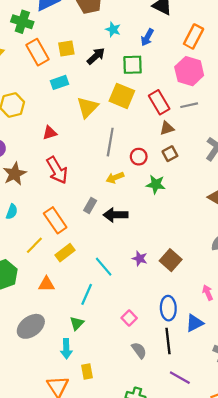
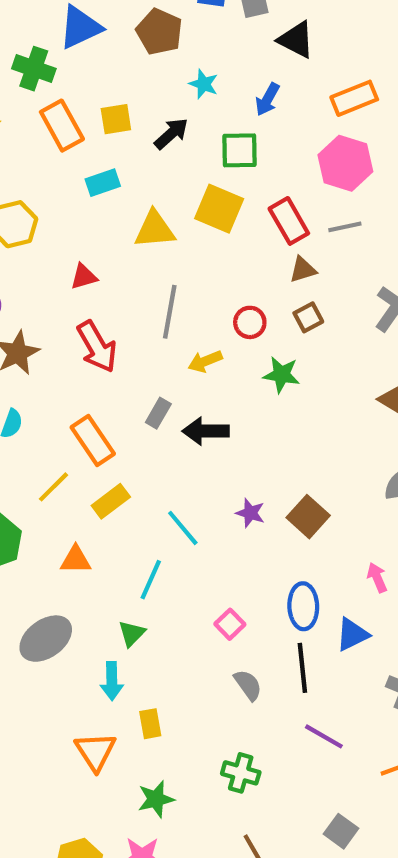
orange rectangle: (194, 36) -> (354, 98), turned 40
yellow triangle: (87, 107) -> (155, 229), turned 40
gray line: (110, 142) -> (170, 312), moved

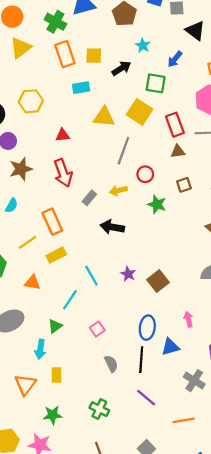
gray line: (170, 312) -> (123, 151), moved
brown square: (308, 317) -> (184, 185), moved
gray rectangle: (158, 413) -> (89, 198), moved
pink square: (230, 624) -> (97, 329), moved

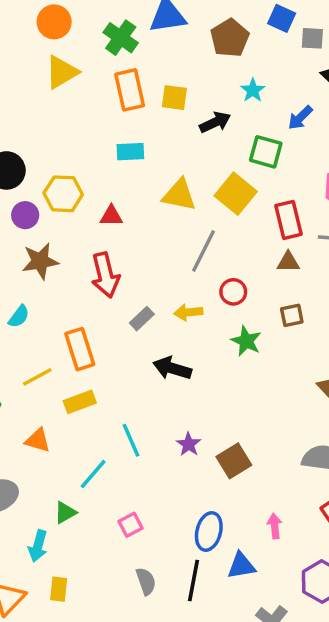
cyan rectangle: (81, 88) -> (130, 152), moved
yellow hexagon: (31, 101) -> (63, 194), moved

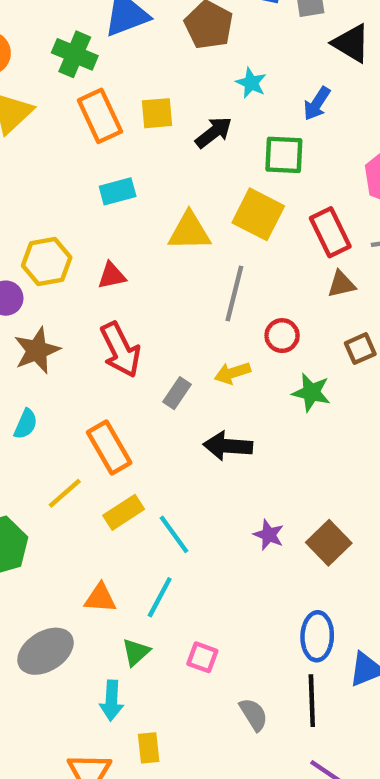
orange triangle: (38, 440) -> (100, 598), moved
cyan line: (131, 440) -> (174, 534), moved
pink square: (130, 525) -> (202, 657), moved, turned -30

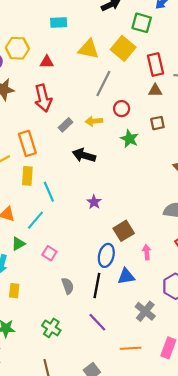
yellow rectangle: (124, 512) -> (27, 176), turned -66
brown square: (329, 543) -> (124, 231), moved

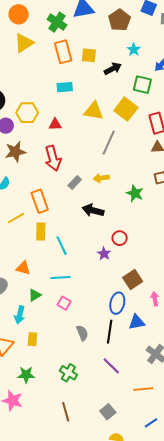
red circle: (122, 109) -> (120, 238), moved
cyan line: (35, 220) -> (60, 278), moved, turned 48

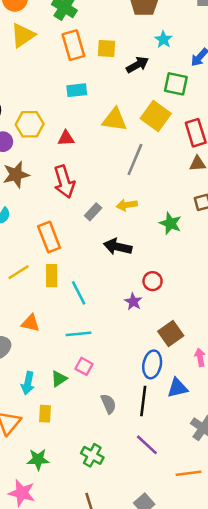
yellow line: (16, 218) -> (19, 272), moved
green triangle: (35, 295) -> (59, 379), moved

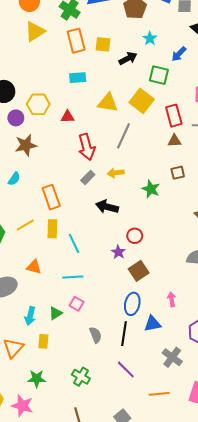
red arrow: (64, 182) -> (87, 147), moved
brown square: (171, 334) -> (139, 271), moved

